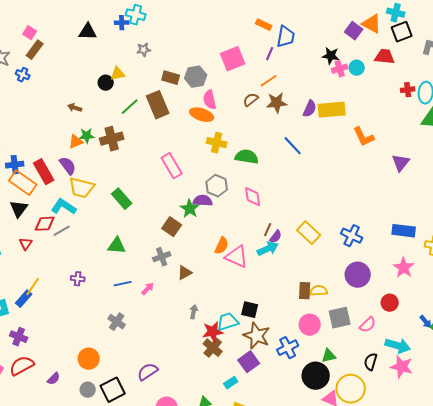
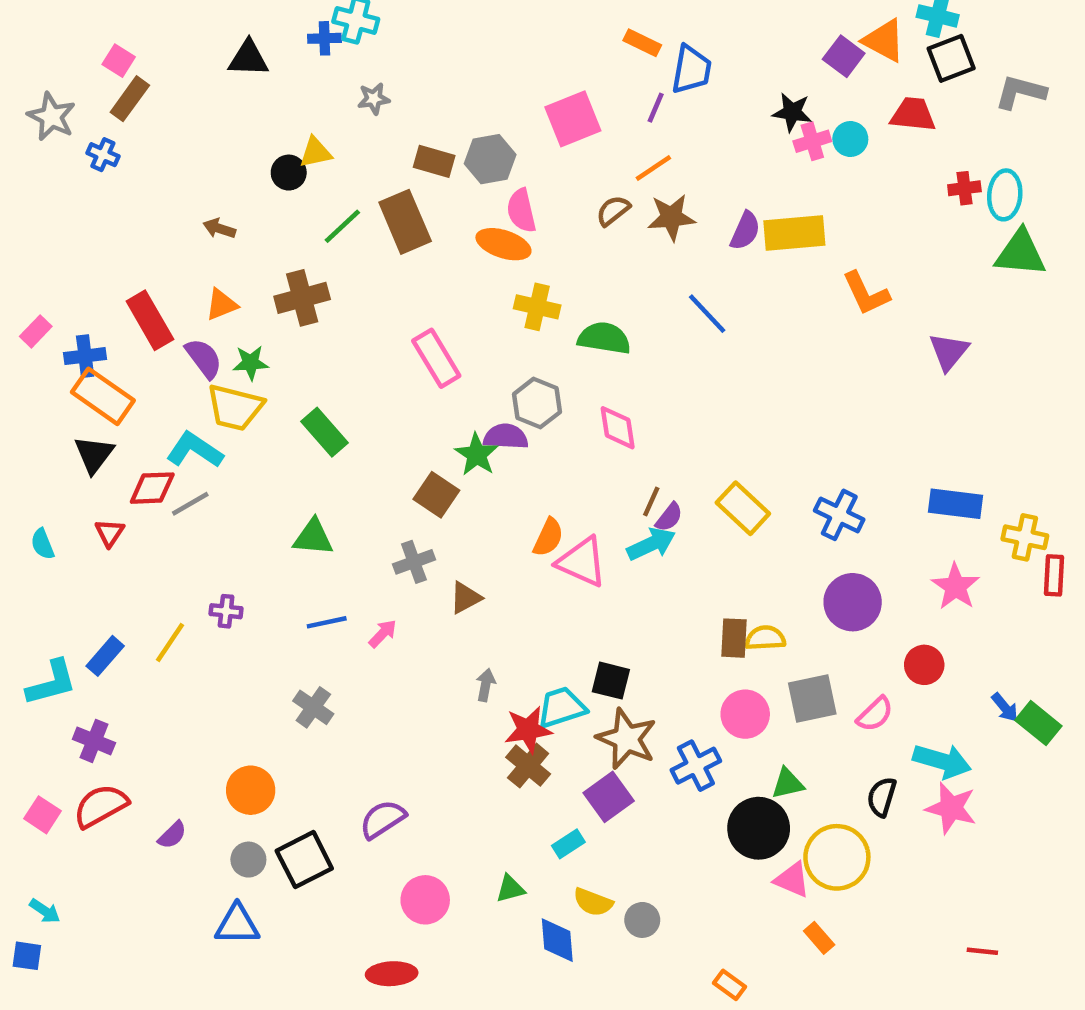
green star: (87, 136) -> (251, 363), moved
red rectangle: (44, 172) -> (150, 320), moved
yellow line: (33, 287) -> (170, 642), moved

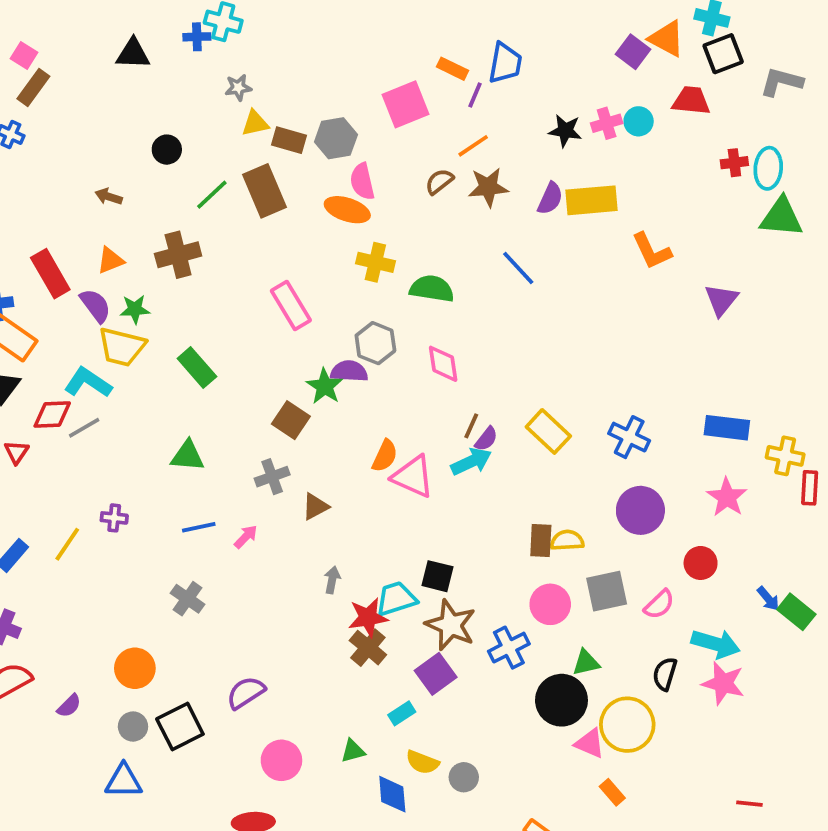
orange rectangle: (642, 43) -> (452, 69), moved
black star: (792, 112) -> (565, 131), moved
yellow triangle: (316, 152) -> (255, 123), moved

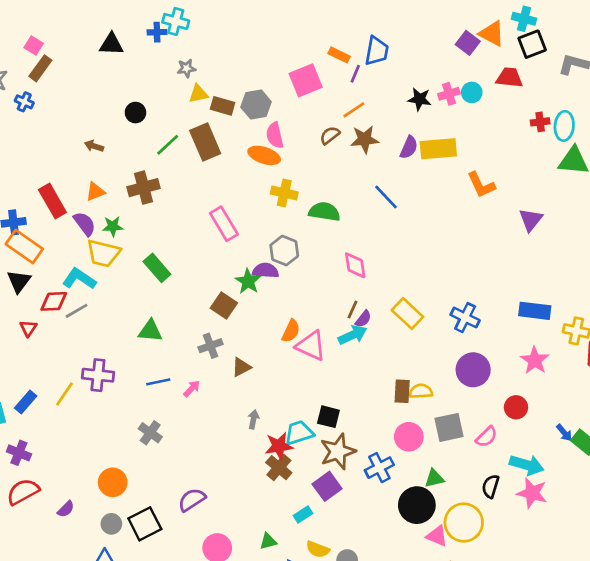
pink diamond: (443, 364) -> (355, 265), moved
purple cross: (114, 518) -> (98, 375), size x1.6
brown star: (451, 625) -> (338, 452), turned 30

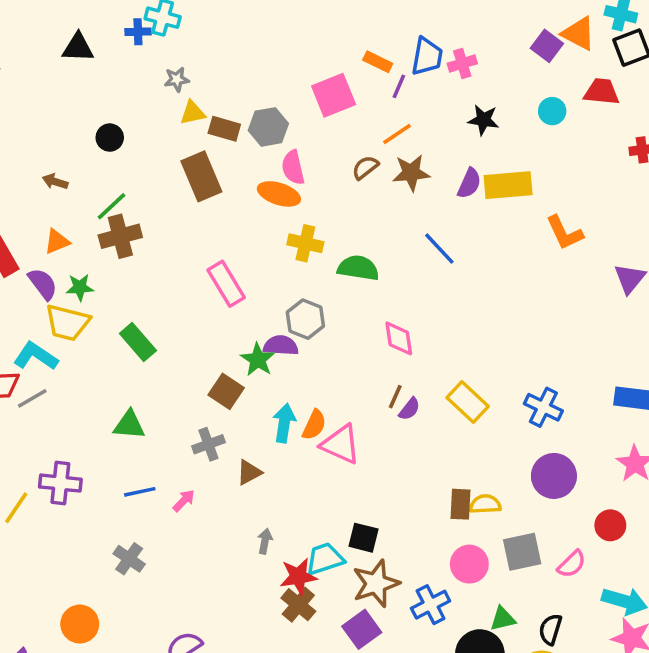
pink cross: (449, 94) -> (462, 63), moved
green line: (168, 145) -> (111, 206), moved
cyan arrow: (353, 335) -> (284, 423), moved, turned -56
black semicircle: (491, 486) -> (550, 629), moved

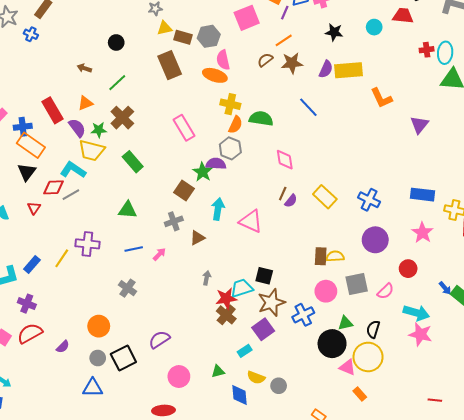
brown cross: (120, 236) -> (122, 118), moved, turned -30
orange semicircle: (314, 425) -> (235, 125), moved

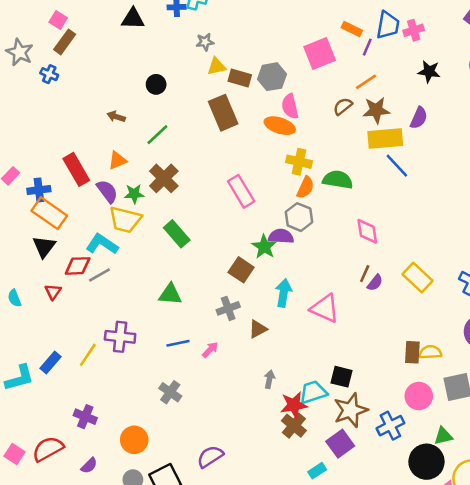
yellow rectangle: (348, 70) -> (385, 138), moved
purple cross: (27, 304) -> (85, 417), moved

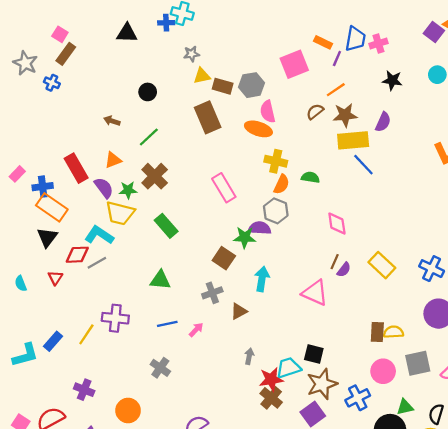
green semicircle: (338, 180) -> (310, 177), size x0.7
green star: (264, 247) -> (245, 237), turned -30
pink triangle: (325, 308) -> (315, 293), moved

